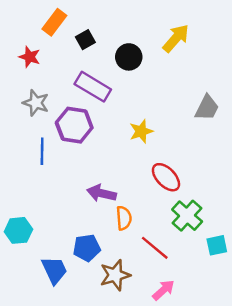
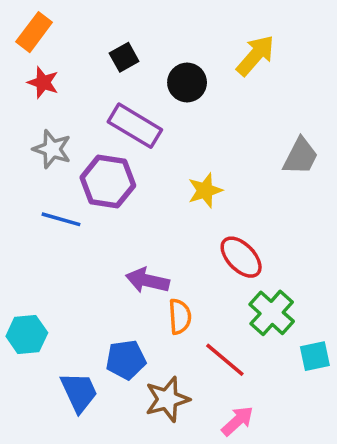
orange rectangle: (54, 22) -> (34, 32), moved
blue line: (42, 151) -> (61, 219), turned -75

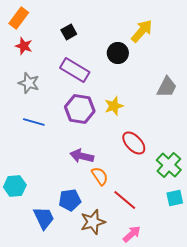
black circle: (187, 82) -> (118, 53), moved
purple hexagon: (108, 181) -> (80, 109), moved
green cross: (272, 313) -> (169, 165), moved
orange semicircle: (180, 317) -> (100, 176), turned -30

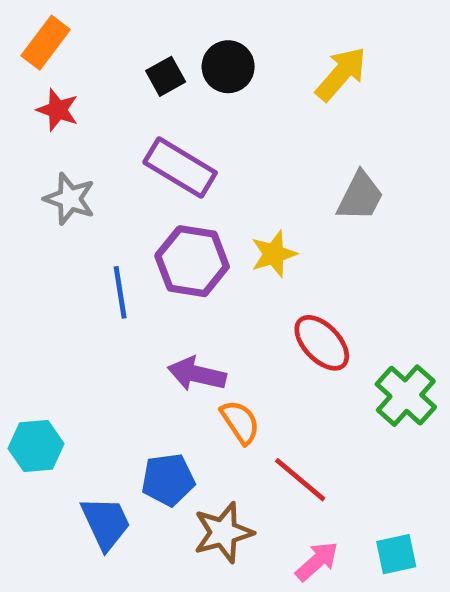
black circle: (118, 53) -> (228, 67), moved
gray trapezoid: (167, 87) -> (360, 196), moved
blue line: (34, 122) -> (120, 292), moved, turned 65
cyan square: (175, 198) -> (396, 554), moved

